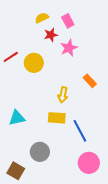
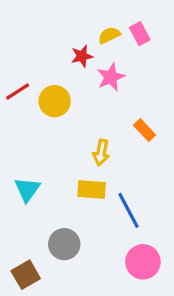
yellow semicircle: (42, 18) -> (109, 35), moved
pink rectangle: (68, 21) -> (140, 34), moved
cyan triangle: (17, 118) -> (27, 190), turned -42
brown square: (16, 171) -> (26, 275), turned 30

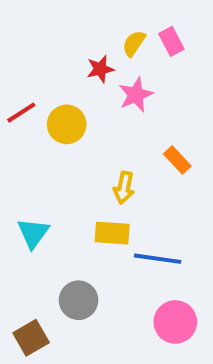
yellow semicircle: (109, 35) -> (134, 43), turned -30
blue line: (129, 210) -> (158, 259), turned -54

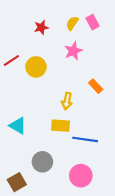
red star: (100, 69) -> (41, 27), moved
cyan triangle: (33, 233) -> (18, 126), turned -36
pink circle: (175, 322) -> (81, 176), moved

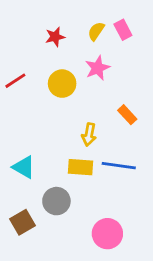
yellow circle: (36, 67) -> (62, 84), moved
blue line: (85, 139) -> (119, 166), moved
gray circle: (42, 162) -> (56, 201), moved
brown square: (17, 182) -> (22, 222), moved

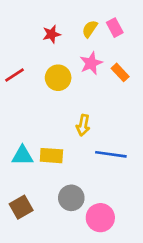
orange rectangle: (127, 115) -> (120, 72), moved
cyan triangle: (24, 167) -> (22, 156), turned -30
yellow rectangle: (81, 167) -> (51, 156), moved
gray circle: (56, 201) -> (71, 198), moved

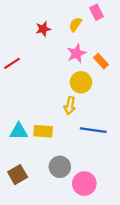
pink rectangle: (115, 28) -> (97, 12), moved
yellow circle: (58, 78) -> (81, 82), moved

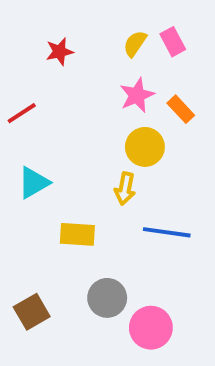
pink rectangle: (97, 12) -> (173, 42), moved
red star: (43, 29) -> (59, 52), moved
cyan triangle: (19, 131) -> (34, 183), moved, turned -30

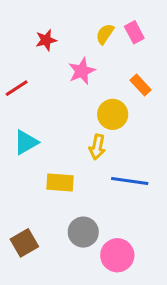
pink star: (137, 95) -> (82, 71), moved

